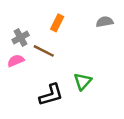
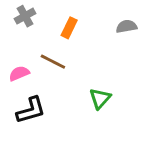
gray cross: (21, 38) -> (25, 16), moved
black L-shape: (51, 95) -> (31, 110), moved

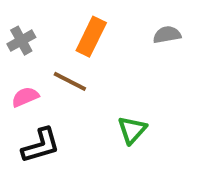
gray cross: (25, 16) -> (21, 41), moved
orange rectangle: (69, 28) -> (91, 37), size x1.4

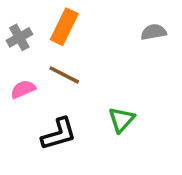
orange rectangle: (91, 37) -> (64, 27), moved
black L-shape: (41, 145) -> (59, 134), moved

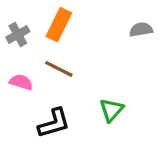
pink semicircle: (23, 89) -> (21, 82), turned 40

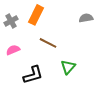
brown line: (59, 69) -> (48, 43), moved
pink semicircle: (21, 82) -> (13, 50), turned -40

